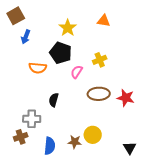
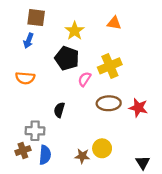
brown square: (16, 16) -> (36, 18), moved, turned 36
yellow cross: (100, 60) -> (110, 66), size x1.5
orange semicircle: (38, 68) -> (25, 78), moved
blue semicircle: (50, 146) -> (45, 155), moved

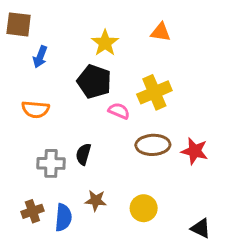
brown square: (36, 18) -> (19, 24), moved
pink semicircle: (84, 79) -> (119, 111), turned 80
gray cross: (35, 131) -> (51, 163), moved
brown star: (82, 156) -> (96, 200), moved
black triangle: (143, 163) -> (201, 228), turned -32

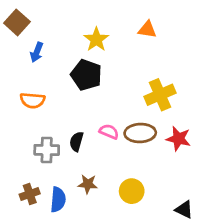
brown square: (19, 24) -> (17, 22), turned 35
yellow cross: (154, 92) -> (160, 95), moved
pink semicircle: (119, 111) -> (109, 132), moved

